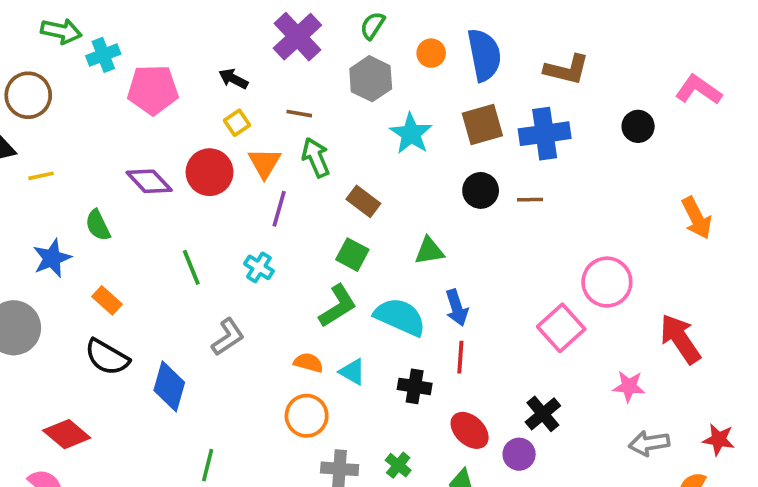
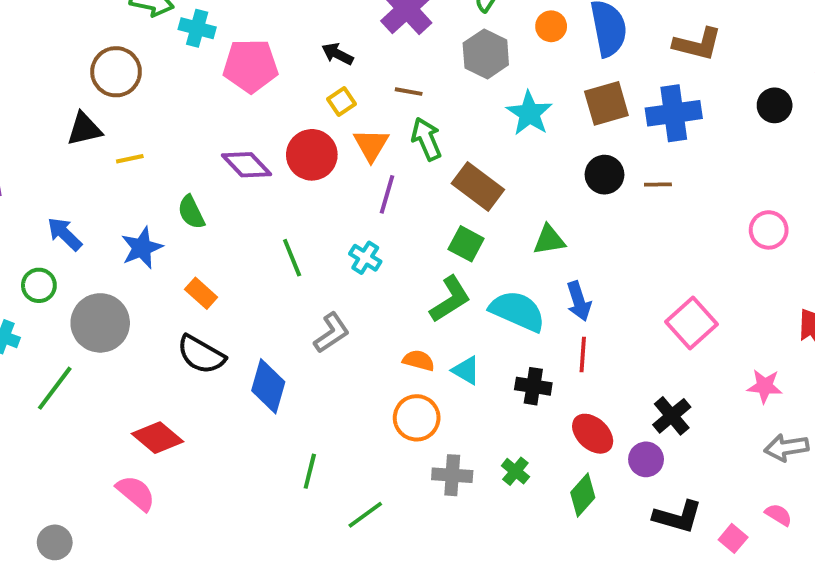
cyan cross: (103, 55) -> (197, 28), turned 36
brown rectangle: (363, 201) -> (478, 186), size x1.4
pink circle: (607, 282) -> (769, 230), moved, size x0.7

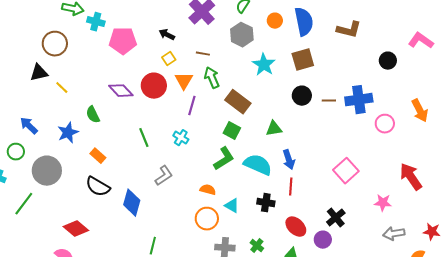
blue cross: (674, 113) -> (359, 100), moved
yellow line: (130, 159) -> (62, 88), turned 56
cyan triangle: (466, 370) -> (232, 206), moved

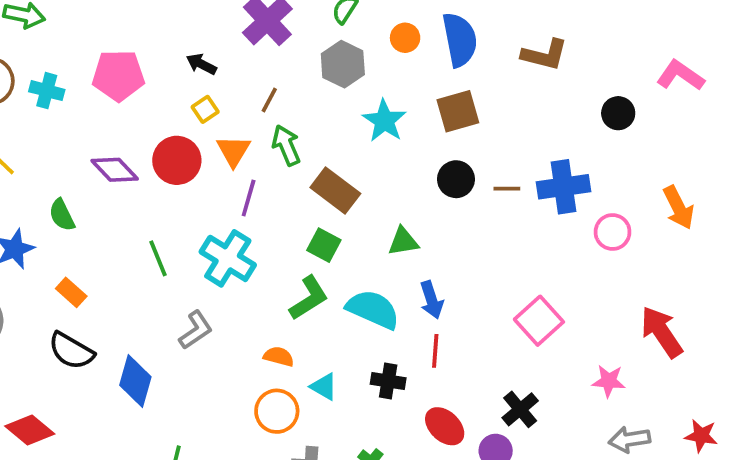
cyan cross: (96, 22) -> (47, 91), moved
brown line: (203, 54) -> (269, 100), turned -72
cyan cross: (181, 138) -> (228, 258), size x1.8

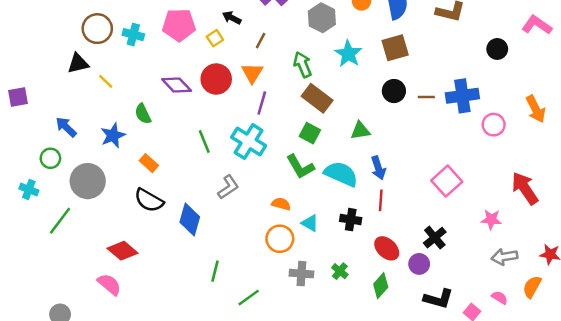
brown line: (269, 100) -> (261, 41), moved
yellow square: (205, 109) -> (215, 38), moved
green arrow: (286, 145) -> (303, 65), moved
green L-shape: (309, 298) -> (300, 167), turned 92

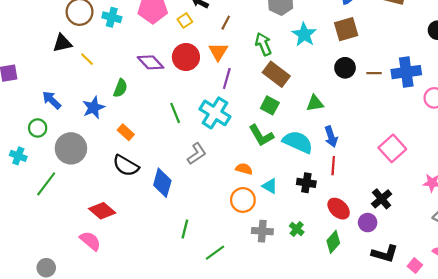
green semicircle: (143, 114) -> (120, 88), turned -132

